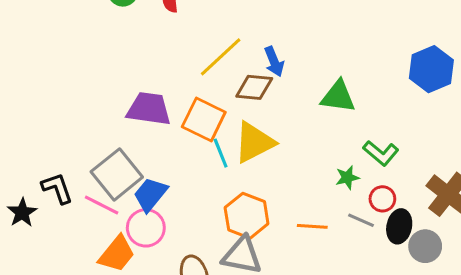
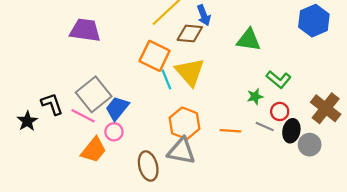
purple trapezoid: (149, 109) -> (85, 30), moved
yellow triangle: (254, 142) -> (190, 72), turned -44
pink circle: (146, 228) -> (114, 132), size x0.7

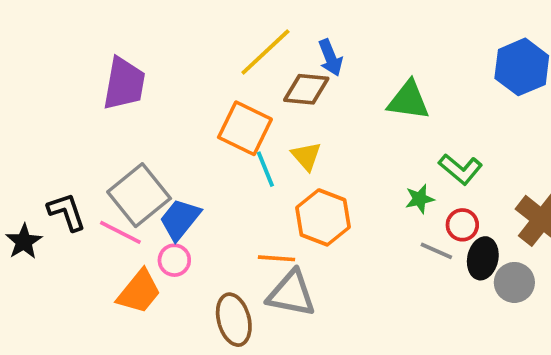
purple trapezoid: (85, 30) -> (124, 84), turned 92
yellow triangle: (190, 72) -> (306, 156), size x0.6
orange hexagon: (185, 123) -> (323, 217), moved
orange line: (230, 131) -> (277, 258), moved

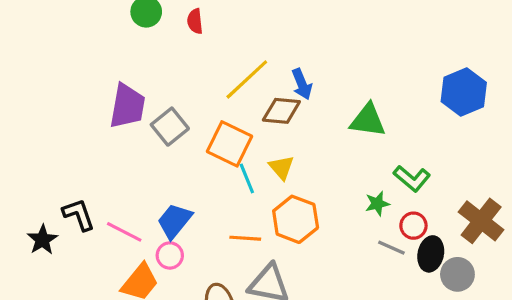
gray square: (139, 195) -> (170, 127), moved, size x0.7
orange line: (277, 258) -> (245, 238), moved

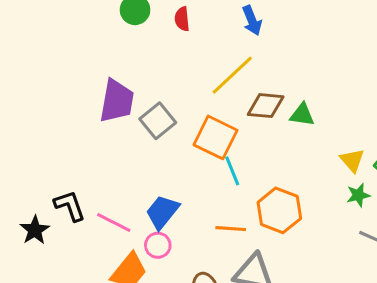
blue arrow: (302, 84) -> (252, 20), moved
green triangle: (368, 120) -> (302, 115), moved, size x0.7
yellow triangle: (281, 167) -> (352, 160), moved

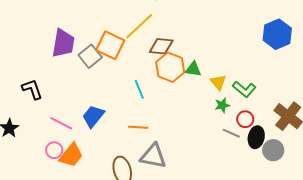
green triangle: (302, 115) -> (193, 69), moved
orange square: (216, 137) -> (110, 45), moved
black L-shape: (70, 206) -> (32, 89), moved
orange hexagon: (279, 210) -> (170, 67), moved
pink circle: (158, 245) -> (54, 150), moved

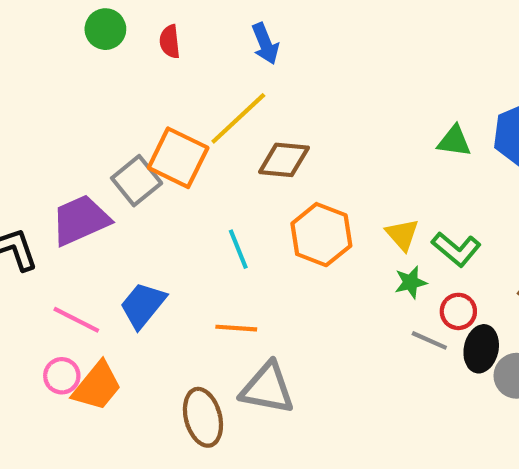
purple trapezoid: (63, 43) -> (80, 220), moved, turned -124
orange hexagon: (170, 67) -> (321, 235), moved
green triangle: (193, 69) -> (454, 141), moved

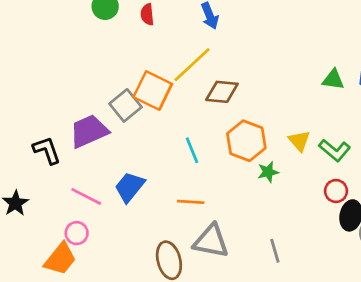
green star: (411, 282) -> (268, 172), moved
gray line: (429, 340) -> (275, 251), moved, turned 50
orange trapezoid: (97, 386) -> (60, 259), moved

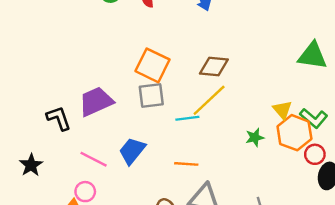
yellow line: (192, 65) -> (209, 100), moved
green triangle: (333, 80) -> (312, 56), size x1.5
gray square: (126, 105) -> (151, 95), moved, turned 32
orange hexagon: (246, 141) -> (294, 133), moved
cyan line: (192, 150) -> (187, 118), turned -75

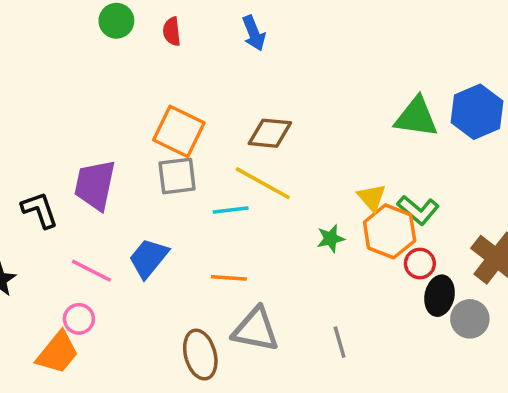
yellow line: (209, 100) -> (263, 183), turned 72
purple trapezoid: (96, 101) -> (95, 185), turned -54

